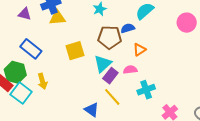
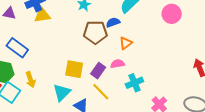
yellow square: (75, 51) -> (74, 69), moved, turned 30
cyan triangle: (103, 64) -> (62, 92), moved

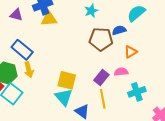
yellow square: (74, 69) -> (67, 80), moved
yellow arrow: (30, 80) -> (29, 70), moved
cyan triangle: (62, 92) -> (64, 97), turned -30
yellow line: (101, 92) -> (103, 99), turned 30

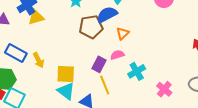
blue semicircle: (119, 30) -> (107, 15), size x1.5
yellow arrow: (29, 70) -> (38, 60), moved

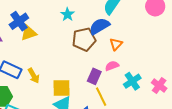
pink cross: (164, 89) -> (159, 86), moved

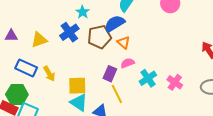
blue cross: (19, 21) -> (69, 32), moved
yellow triangle: (29, 33) -> (39, 40), moved
orange triangle: (116, 44) -> (123, 42), moved, turned -32

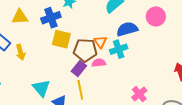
blue semicircle: (115, 24) -> (127, 29), moved
brown pentagon: (99, 37) -> (85, 50), moved
cyan cross: (148, 78) -> (119, 49), moved
yellow square: (77, 86) -> (61, 39), moved

